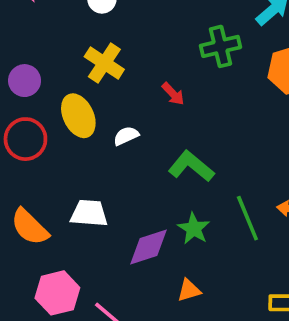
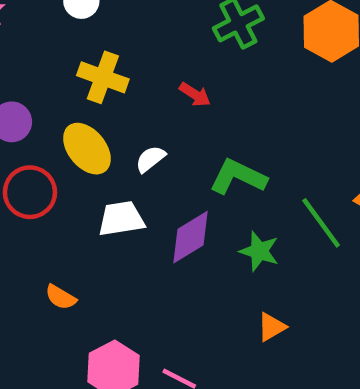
white trapezoid: (89, 213) -> (121, 219), moved
orange semicircle: (30, 227) -> (61, 297), size x0.6
purple diamond: (149, 247) -> (191, 237), moved

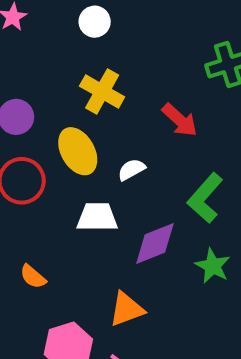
red arrow: (195, 94) -> (180, 120), size x1.4
green L-shape: (238, 177) -> (205, 198), turned -84
orange triangle: (272, 327) -> (127, 309), moved, size x1.4

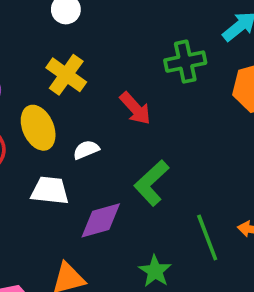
green star: (213, 266) -> (155, 271), moved

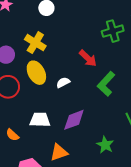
yellow cross: (66, 75) -> (35, 43), moved
green L-shape: (152, 183) -> (106, 84), moved
white trapezoid: (50, 191) -> (40, 120), moved

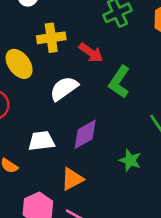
yellow cross: (35, 43) -> (51, 38), moved, turned -30
yellow ellipse: (36, 73) -> (19, 64), moved
white semicircle: (63, 82) -> (64, 89), size x1.6

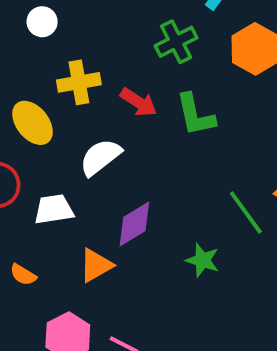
green L-shape: (119, 82) -> (195, 115), moved, turned -44
white trapezoid: (41, 141) -> (54, 209), moved
orange triangle: (72, 179) -> (96, 265), moved

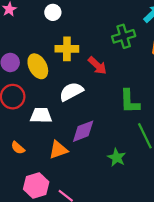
green L-shape: (195, 115) -> (130, 101), moved

